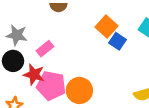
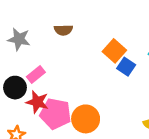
gray star: (17, 35) -> (19, 39), moved
pink rectangle: (45, 49) -> (36, 74), moved

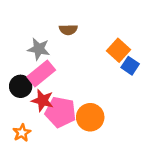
gray star: (19, 39) -> (39, 49), moved
pink rectangle: (36, 74) -> (41, 73), size x1.5

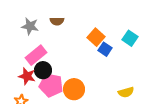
gray star: (39, 49) -> (30, 26), moved
black circle: (21, 86) -> (43, 70), moved
red star: (43, 100) -> (27, 76), moved

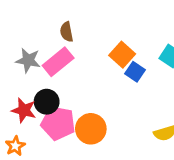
brown semicircle: (57, 21) -> (67, 32), turned 80
gray star: (30, 26) -> (28, 60), moved
pink rectangle: (36, 55) -> (58, 62), moved

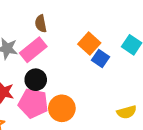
black circle: (47, 102) -> (36, 80), moved

